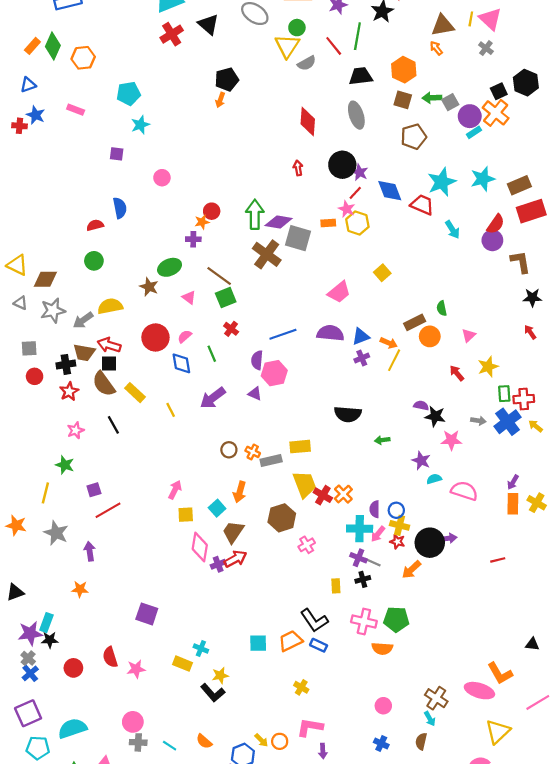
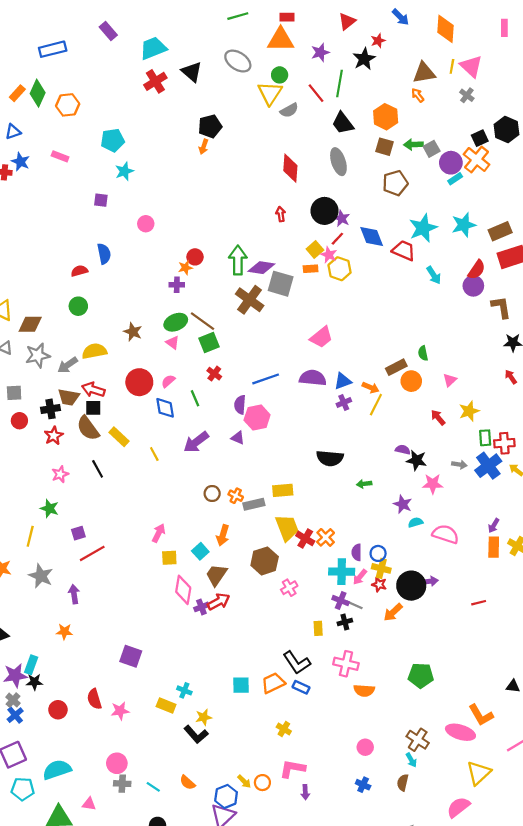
black trapezoid: (361, 76) -> (343, 123), turned -120
green ellipse: (170, 267) -> (176, 322), moved
yellow square: (382, 273) -> (315, 249), moved
green pentagon: (396, 619) -> (421, 675), moved

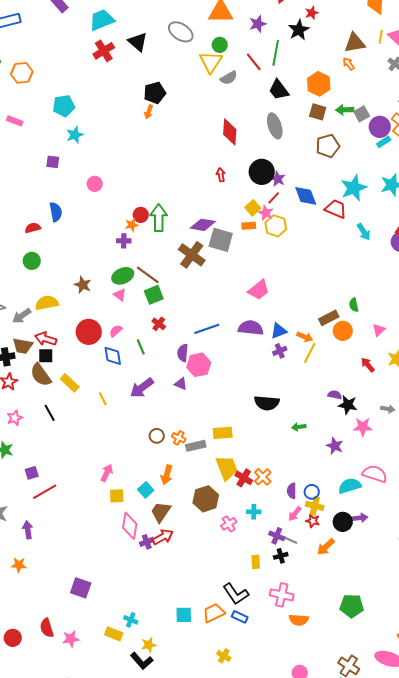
green arrow: (238, 260) -> (159, 218), moved
cyan semicircle: (416, 522) -> (350, 486), moved, size x1.6
cyan cross: (342, 572) -> (254, 512), moved, size x0.6
black circle: (411, 586) -> (343, 522), size x0.7

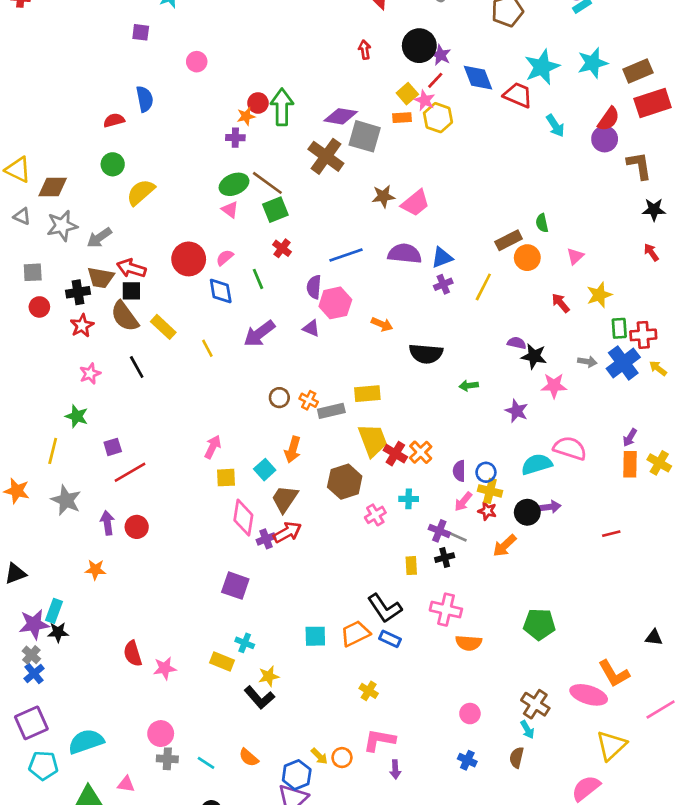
brown star: (83, 285) -> (383, 196), moved, turned -30
yellow semicircle: (47, 303) -> (141, 192), moved, turned -30
orange arrow: (305, 337) -> (382, 324), moved
purple square: (81, 588) -> (235, 586), moved
red circle: (13, 638) -> (137, 527), moved

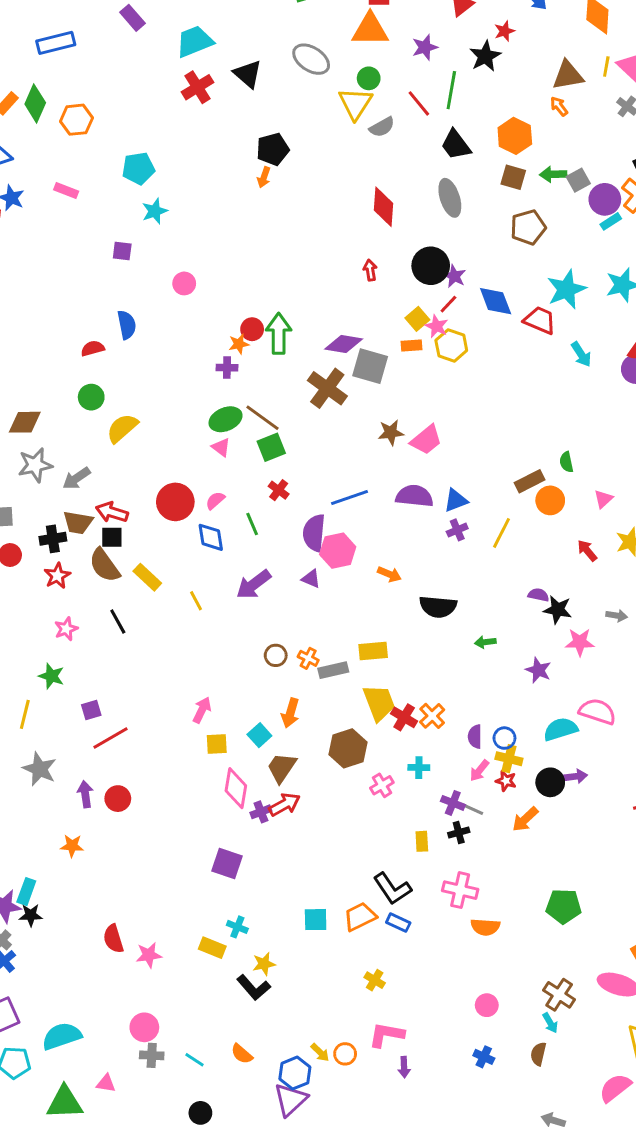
purple semicircle: (314, 287) -> (314, 533), size x1.4

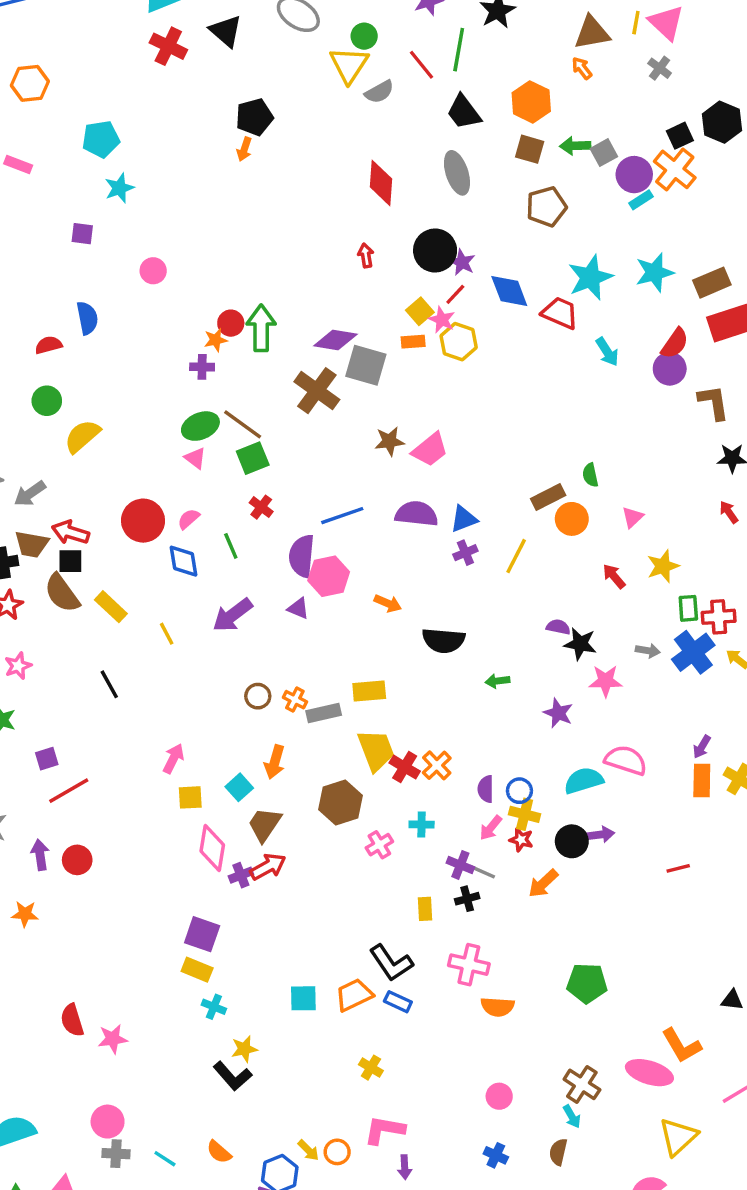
red cross: (197, 87) -> (168, 46), turned -32
black line: (118, 621) -> (109, 684), moved
yellow rectangle: (212, 948) -> (197, 970), moved

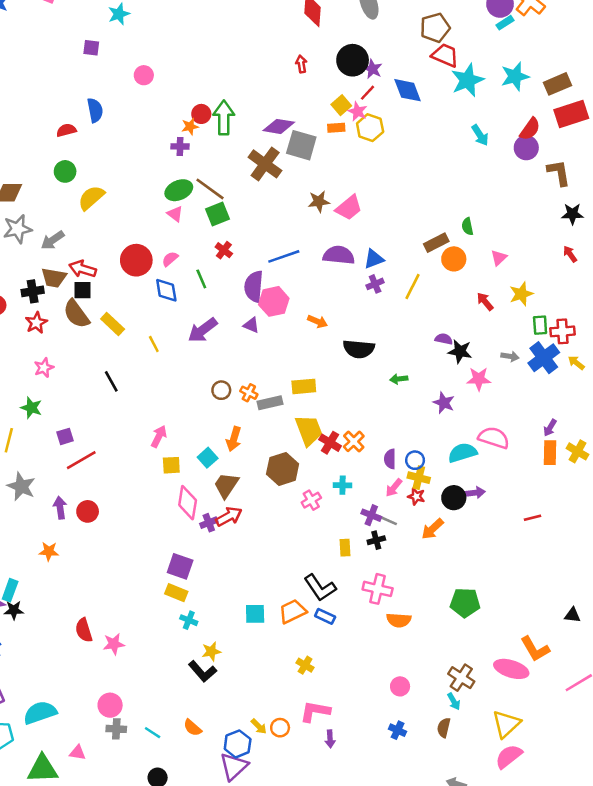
red trapezoid: (560, 313) -> (445, 55), moved
yellow triangle: (678, 1137) -> (506, 724), moved

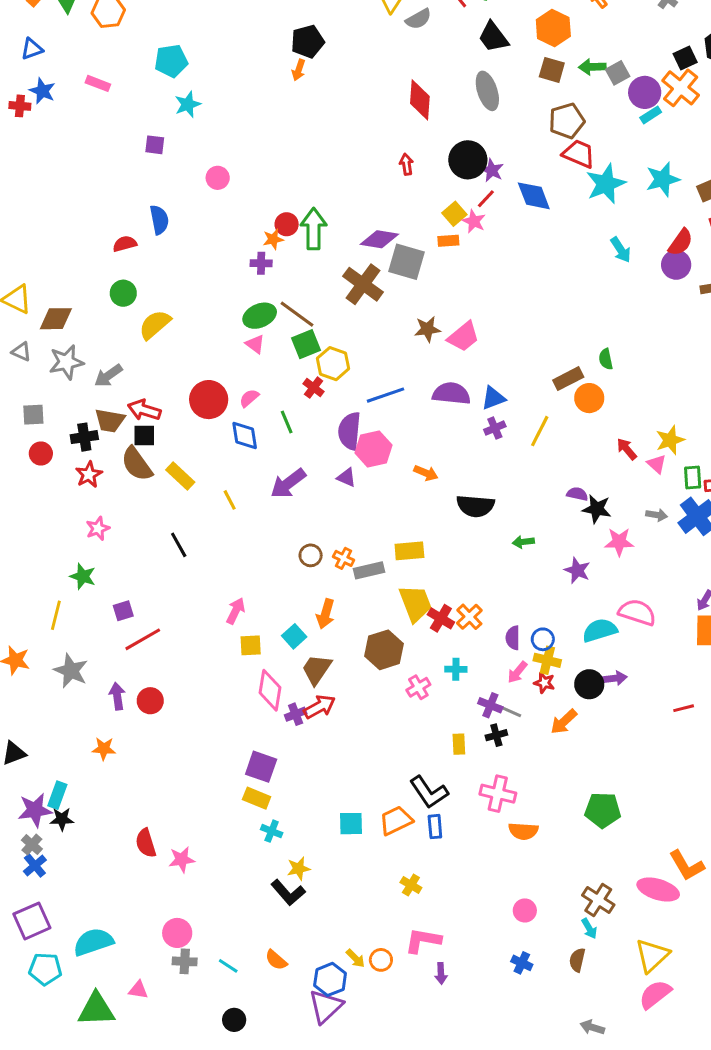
yellow hexagon: (370, 128) -> (333, 364), moved
pink triangle: (499, 258) -> (657, 464), moved, turned -35
blue rectangle: (325, 616) -> (435, 827), turned 60

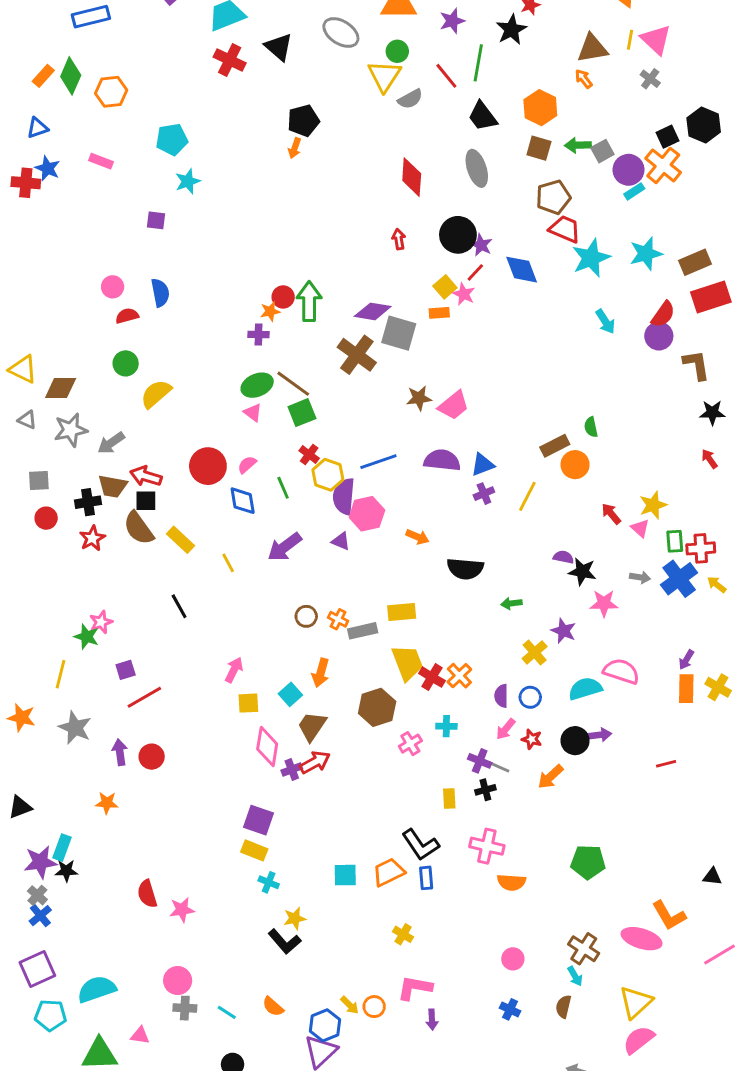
red cross: (20, 106) -> (26, 183), size x1.4
pink circle: (218, 178) -> (113, 287), moved
yellow hexagon: (333, 364) -> (328, 475), moved
pink star: (98, 528) -> (101, 622), moved
yellow cross: (547, 660) -> (535, 652), moved, turned 35

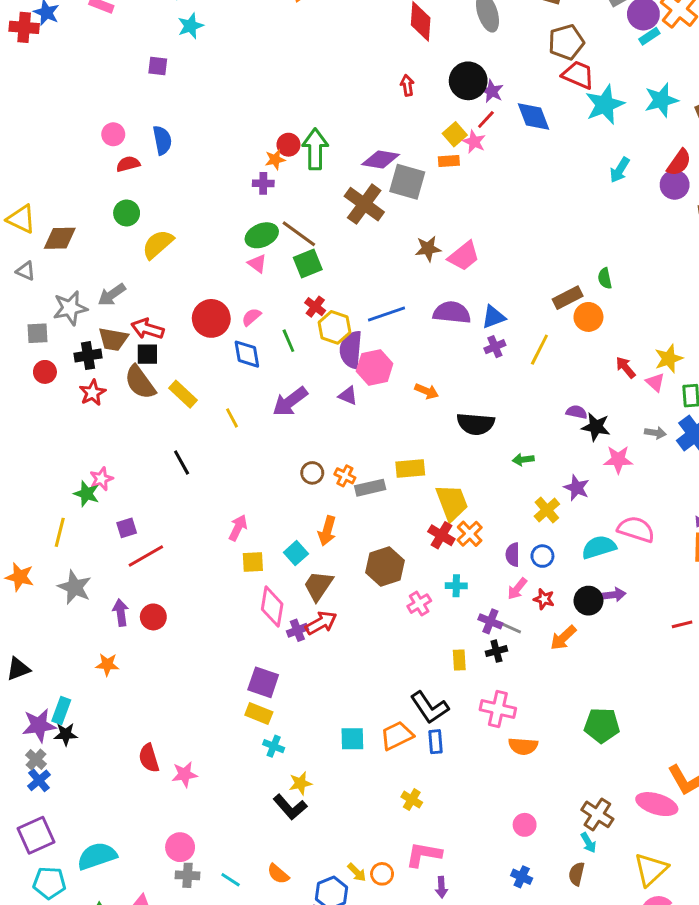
cyan arrow: (605, 322) -> (620, 170), turned 65
gray star: (71, 430) -> (70, 308), moved
yellow trapezoid: (407, 663) -> (452, 503), moved

